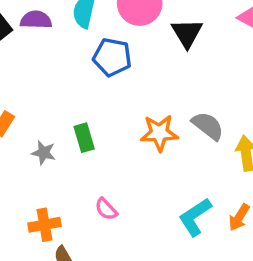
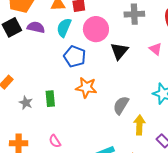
gray semicircle: (208, 126) -> (121, 105), turned -108
orange star: (159, 133) -> (86, 88), moved

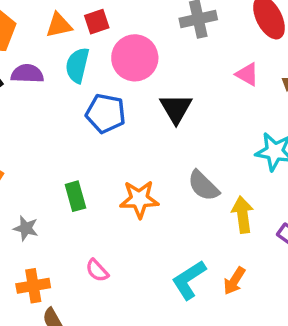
black triangle: (119, 51) -> (176, 108), moved
orange star: (86, 88) -> (139, 199), moved
gray star: (26, 103) -> (26, 228), moved
gray semicircle: (121, 105) -> (203, 186), turned -66

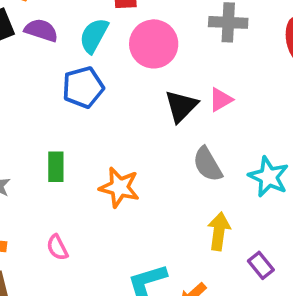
pink triangle: (247, 74) -> (221, 100), moved, turned 45
blue pentagon: (106, 113) -> (83, 87), moved, turned 30
gray semicircle: (203, 186) -> (208, 164), moved

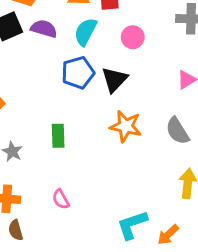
pink circle: (154, 44) -> (133, 37), size x0.6
black triangle: (181, 106) -> (114, 80), moved
orange star: (119, 187) -> (126, 126), moved

